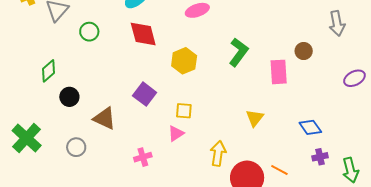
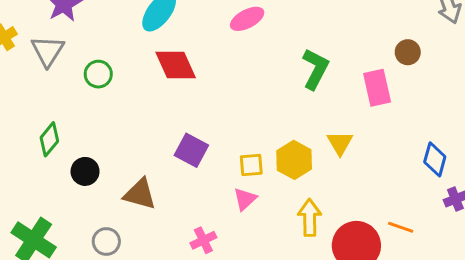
yellow hexagon: (184, 61) -> (294, 160), moved
yellow triangle: (255, 118) -> (340, 143), moved
blue diamond: (310, 127) -> (435, 159), turned 60

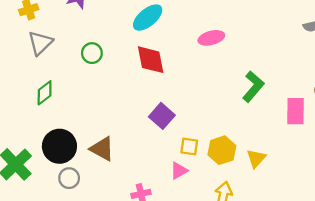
gray triangle: (48, 51) -> (40, 43), moved
yellow triangle: (340, 143) -> (256, 158), moved
purple square: (191, 150) -> (162, 116), moved
black circle: (85, 171) -> (59, 146), moved, size x1.6

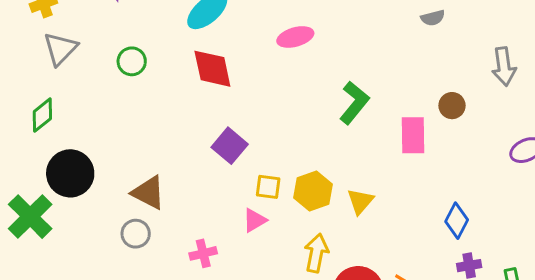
green diamond: (45, 93) -> (42, 115), moved
black circle: (59, 146) -> (70, 173), moved
gray circle: (69, 178) -> (136, 234), moved

